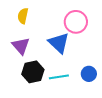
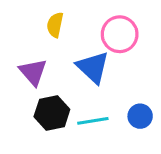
yellow semicircle: (23, 16) -> (55, 25), moved

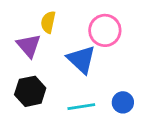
purple triangle: (33, 72) -> (29, 46), moved
black hexagon: (52, 113) -> (30, 91), moved

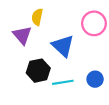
pink circle: (105, 30) -> (94, 23), moved
black hexagon: (30, 91) -> (38, 71), moved

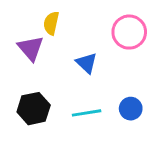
blue triangle: (63, 46) -> (87, 63), size x0.7
black hexagon: (38, 71) -> (34, 109), moved

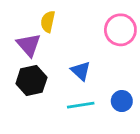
blue triangle: (87, 63) -> (81, 71), moved
black hexagon: (34, 109) -> (31, 80), moved

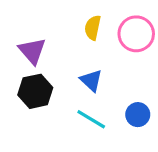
yellow semicircle: (48, 22) -> (93, 28), moved
cyan line: (81, 105) -> (91, 119), turned 40

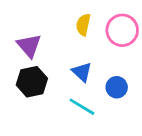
blue circle: (138, 115) -> (117, 87), moved

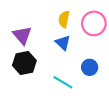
blue triangle: (82, 72) -> (63, 43), moved

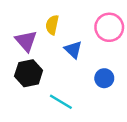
yellow semicircle: (64, 19) -> (52, 25), moved
cyan line: (63, 82) -> (61, 102), moved

